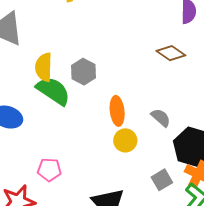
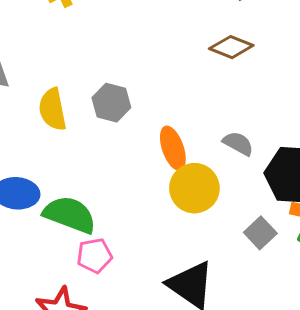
green semicircle: (53, 91) -> (70, 215), moved
yellow circle: (125, 140) -> (194, 188), size x1.4

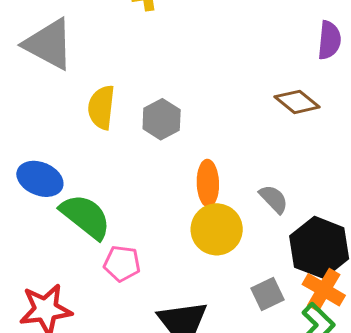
pink pentagon: (94, 256) -> (122, 263), moved

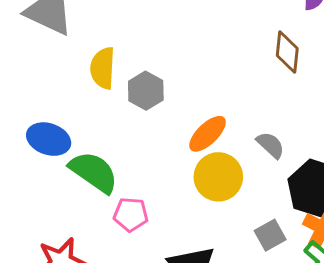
brown diamond: (297, 102) -> (287, 52), turned 60
gray hexagon: (162, 119) -> (146, 91), moved
orange ellipse: (208, 183) -> (208, 134), turned 51

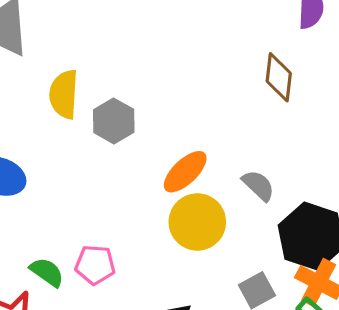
green semicircle: (94, 172) -> (47, 272), moved, size x0.6

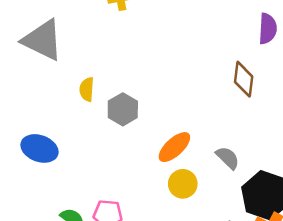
yellow semicircle: (64, 94) -> (87, 89), size x0.7
yellow circle: (197, 222) -> (183, 184), size x0.7

